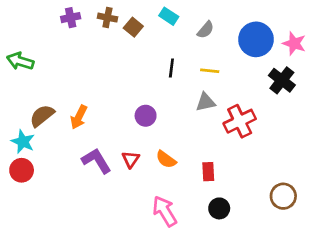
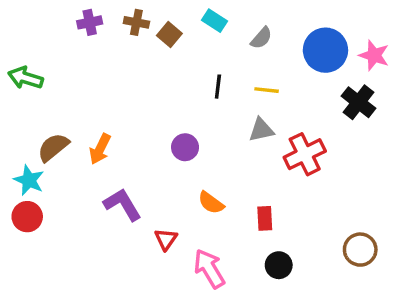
red triangle: (131, 159) -> (166, 239), moved

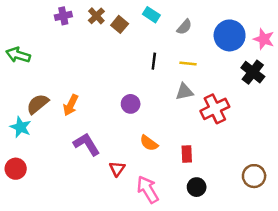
brown cross: (136, 22) -> (96, 16), turned 35
red circle: (27, 217) -> (16, 169), moved

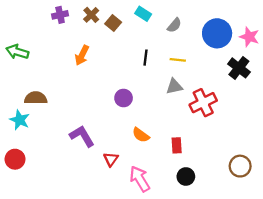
brown semicircle: (38, 104) -> (36, 98), turned 40
orange arrow: (71, 105) -> (82, 55), moved

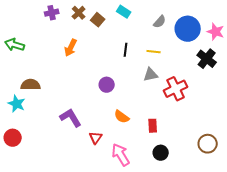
gray semicircle: (174, 25) -> (160, 22), moved

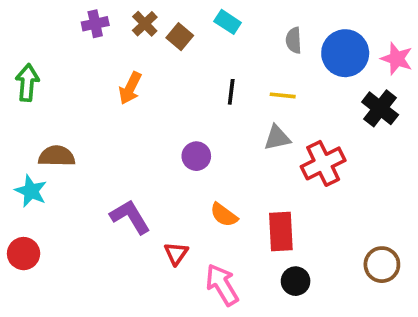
gray semicircle: (160, 22) -> (294, 40), turned 136
green arrow: (15, 45) -> (27, 83), turned 78
red rectangle: (153, 126) -> (281, 231), size x1.5

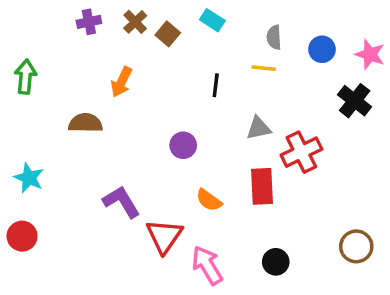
blue circle: (345, 53) -> (322, 49), size x0.6
yellow line: (283, 95) -> (264, 68), moved
brown semicircle: (57, 156) -> (85, 123), moved
red rectangle: (281, 231) -> (262, 186), moved
red triangle: (176, 254) -> (164, 236), size x1.6

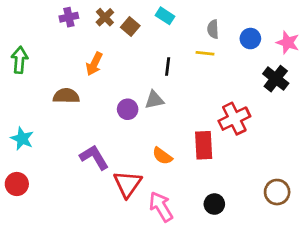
gray triangle: (259, 128) -> (154, 100), moved
purple circle: (183, 145) -> (128, 109), moved

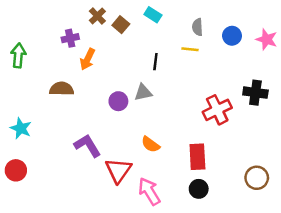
purple cross: (69, 17) -> (70, 38), moved
black cross: (276, 79) -> (255, 93), moved, turned -30
red rectangle: (204, 145) -> (197, 157), moved

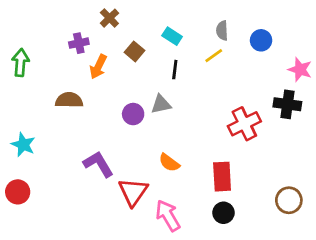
cyan rectangle: (153, 15) -> (172, 36), moved
brown square: (121, 25) -> (134, 51), moved
pink star: (267, 39) -> (300, 70), moved
yellow line: (190, 49) -> (214, 56), turned -42

